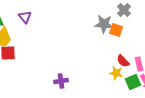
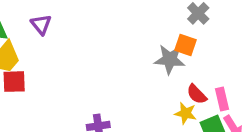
gray star: (104, 24) -> (170, 59), moved

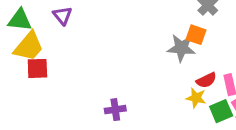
red semicircle: (197, 94) -> (206, 80), turned -72

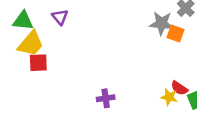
gray star: (181, 48) -> (162, 23), moved
red semicircle: (206, 80) -> (179, 88), moved, turned 60
yellow star: (196, 98) -> (169, 97), moved

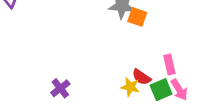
purple cross: (106, 98) -> (60, 88), turned -30

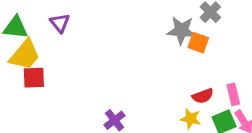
red semicircle: (141, 77) -> (203, 96), moved, turned -54

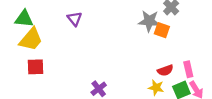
purple triangle: (60, 23) -> (75, 19), moved
red square: (34, 78) -> (36, 67), moved

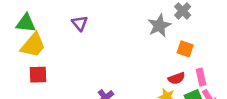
gray star: (149, 21) -> (159, 26), turned -30
orange square: (162, 30) -> (185, 49), moved

